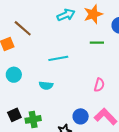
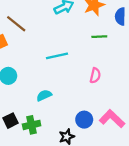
cyan semicircle: (46, 85) -> (44, 95), moved, turned 152
pink semicircle: (99, 85) -> (95, 76), moved

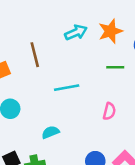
brown line: (16, 24) -> (35, 55), moved, turned 35

